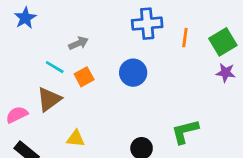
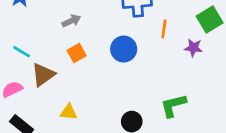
orange line: (185, 38) -> (164, 29), moved
cyan line: (55, 67) -> (22, 52), moved
purple star: (226, 73) -> (193, 48), moved

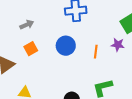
orange line: (164, 29) -> (96, 52), moved

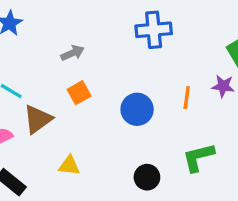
blue circle: (66, 46) -> (137, 109), moved

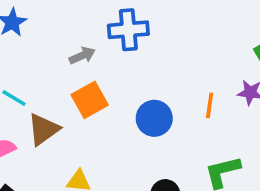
blue cross: (154, 30) -> (128, 30), moved
orange square: (79, 93) -> (90, 100), size x1.4

